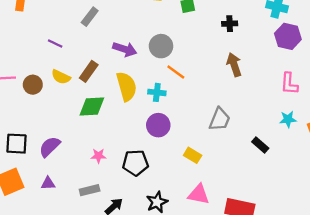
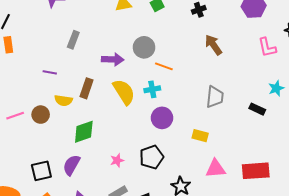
green diamond: (92, 107) -> (84, 132), moved
cyan star: (288, 119) -> (276, 88), moved

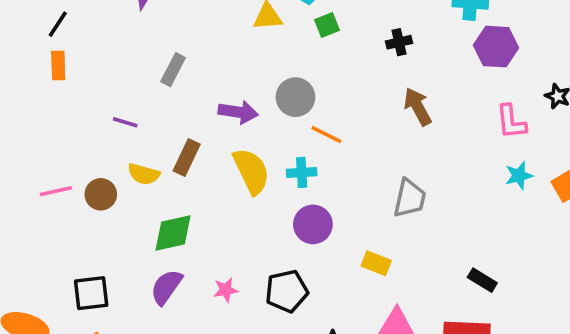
cyan star: (276, 88) -> (519, 176), moved
black rectangle: (257, 109) -> (482, 280), moved
purple semicircle: (72, 165) -> (166, 287), moved

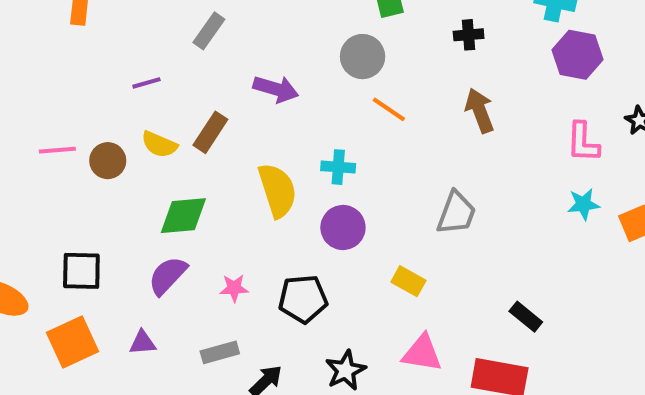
gray circle: (295, 97) -> (363, 57), moved
purple line: (125, 122) -> (146, 83), turned -40
orange line: (326, 134) -> (389, 109), moved
yellow semicircle: (251, 171) -> (277, 190), moved

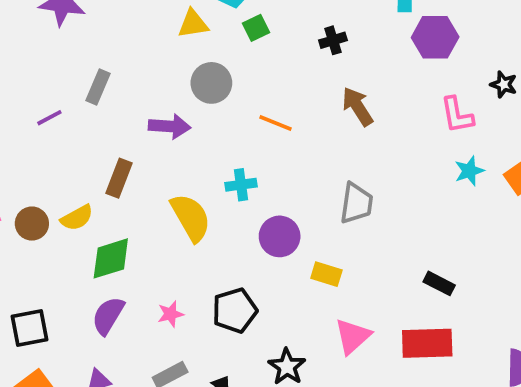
gray circle: (363, 57) -> (211, 83), moved
purple line: (146, 83) -> (49, 118), moved
yellow semicircle: (159, 144) -> (77, 218), moved, turned -40
purple circle: (343, 228) -> (280, 236), moved
pink triangle: (422, 353) -> (353, 336), turned -39

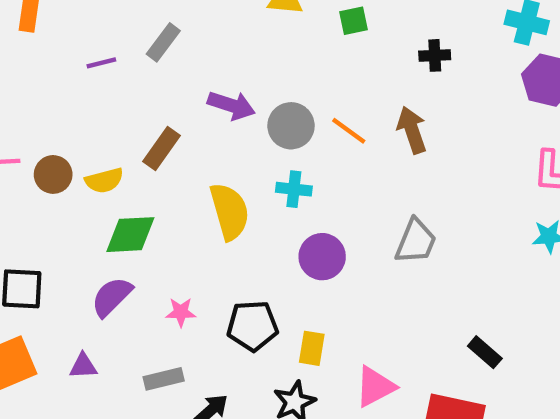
gray circle: (211, 83) -> (291, 126), moved
brown arrow: (358, 106) -> (412, 130), moved
yellow rectangle: (326, 274) -> (312, 348), moved, turned 68

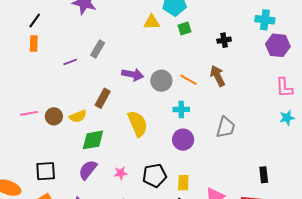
cyan cross: (294, 189) -> (181, 109), moved
black rectangle: (485, 352) -> (264, 175), turned 49

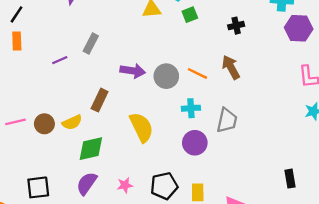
gray trapezoid: (226, 127) -> (227, 120), moved

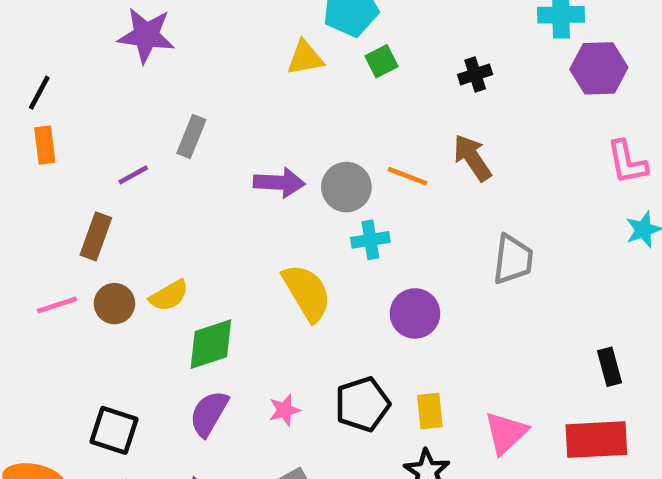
brown rectangle: (100, 100) -> (96, 236), moved
cyan cross: (191, 108) -> (370, 240), moved
gray trapezoid: (227, 120) -> (513, 259), moved
black square: (38, 187) -> (114, 430), turned 30

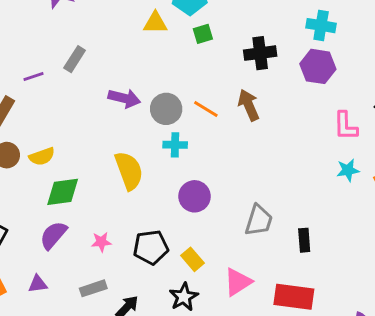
purple hexagon: (599, 68) -> (318, 66), moved
black cross: (475, 74) -> (260, 53), size x1.5
gray trapezoid: (513, 259) -> (259, 220), moved
black rectangle: (609, 367) -> (304, 240), moved
yellow rectangle: (430, 411) -> (192, 259), turned -45

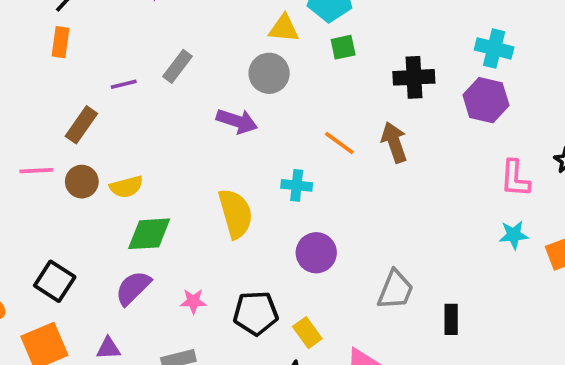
gray circle: (166, 109) -> (269, 73), moved

